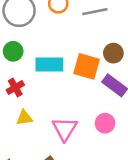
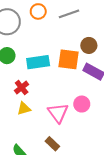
red cross: (15, 88) -> (22, 88), moved
pink circle: (105, 123) -> (82, 104), moved

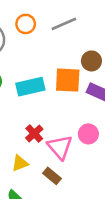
red cross: (22, 88) -> (34, 134), moved
yellow triangle: (24, 109) -> (20, 163), moved
brown rectangle: (52, 144) -> (52, 176), moved

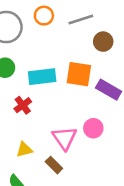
brown circle: (91, 61) -> (103, 42), moved
red cross: (34, 134) -> (23, 105), moved

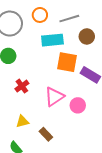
cyan rectangle: (42, 77) -> (52, 40), moved
pink triangle: (64, 138) -> (54, 97), moved, turned 30

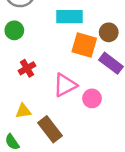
brown circle: (87, 36) -> (109, 32), moved
brown rectangle: (46, 134) -> (50, 129), size x1.5

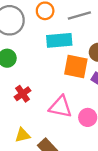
pink triangle: (65, 85) -> (60, 107), turned 45

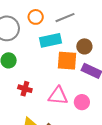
red cross: (23, 94) -> (25, 89), turned -32

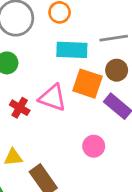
gray line: (65, 18) -> (114, 38), moved
pink triangle: (58, 96) -> (53, 98), moved

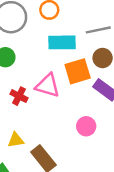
orange square: (88, 84) -> (78, 71), turned -32

